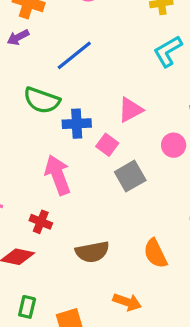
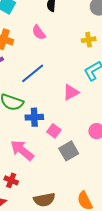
pink triangle: (131, 110) -> (71, 92), moved
pink arrow: (58, 175) -> (22, 150), turned -30

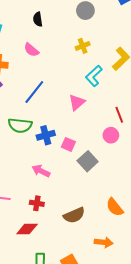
pink arrow: (22, 150) -> (41, 171), size x0.7

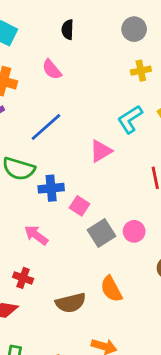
yellow cross: (83, 46) -> (141, 71), moved
pink circle: (111, 135) -> (134, 231), moved
orange semicircle: (115, 207) -> (111, 289), moved

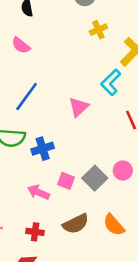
cyan L-shape: (130, 119) -> (111, 82), moved
pink square: (79, 206) -> (66, 181), moved
brown semicircle: (71, 303) -> (76, 224), moved

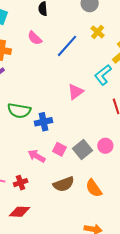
yellow cross: (98, 30) -> (98, 32), turned -32
blue line: (27, 96) -> (67, 46), moved
red cross: (35, 232) -> (21, 183), moved, turned -32

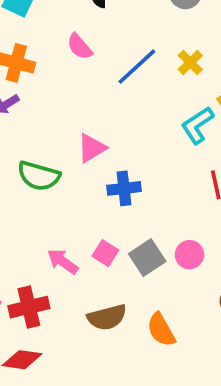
yellow cross: (98, 32) -> (190, 63), moved
pink triangle: (76, 92) -> (92, 148), moved
blue cross: (44, 122) -> (124, 188), moved
red cross: (21, 183) -> (29, 307), size x1.5

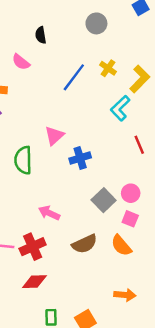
pink semicircle: (80, 47) -> (21, 62), moved
green semicircle: (39, 176) -> (23, 160), turned 84
pink square: (105, 253) -> (130, 219), moved

